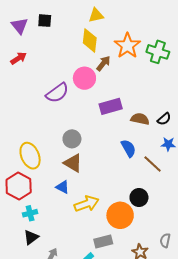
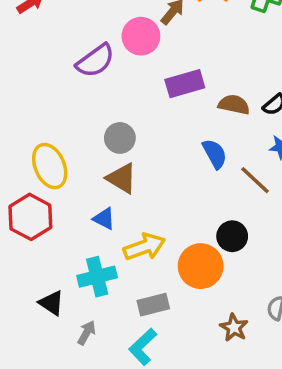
cyan cross: (30, 213) -> (97, 277), moved, size x1.5
black triangle: (31, 237) -> (51, 303), turned -49
gray rectangle: (103, 241) -> (153, 305), moved

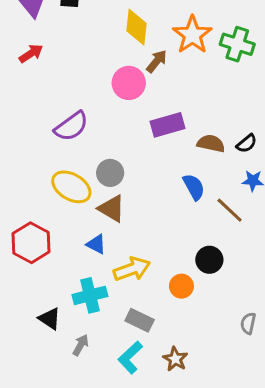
purple semicircle: (95, 61) -> (71, 126), moved
yellow ellipse: (50, 166) -> (71, 187), moved, turned -36
orange circle: (201, 266) -> (181, 286), size x0.6
gray rectangle: (153, 305) -> (140, 320), turned 40
brown star: (234, 327) -> (175, 359), moved

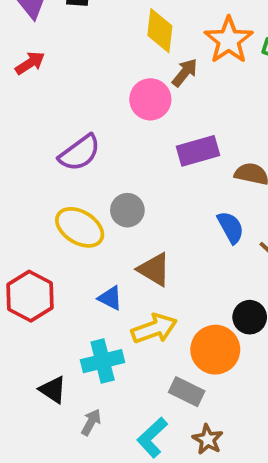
brown triangle: (112, 209) -> (154, 269), moved
orange circle: (181, 286) -> (215, 350), size x1.6
gray rectangle: (140, 320) -> (187, 392), moved

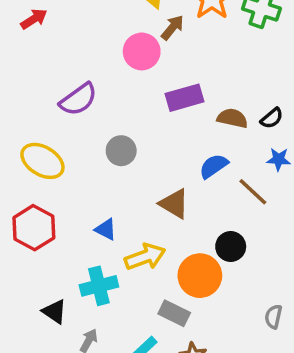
yellow ellipse: (80, 227) -> (42, 161), moved
blue semicircle: (231, 227) -> (214, 166), turned -96
brown triangle: (154, 269) -> (174, 204), moved

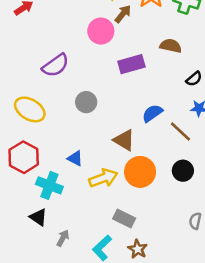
brown semicircle: (232, 118) -> (171, 46), moved
black circle: (231, 247) -> (183, 171), moved
orange circle: (200, 276) -> (140, 172), moved
cyan cross: (99, 286) -> (49, 185), moved, turned 35

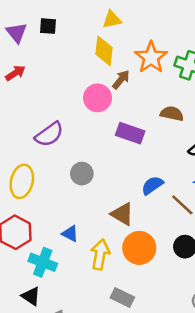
purple rectangle: (131, 64) -> (130, 133), turned 35
yellow ellipse: (30, 109) -> (22, 181), turned 72
yellow arrow: (103, 178) -> (100, 254), turned -60

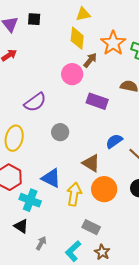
blue triangle: (70, 234) -> (51, 178), size x1.5

